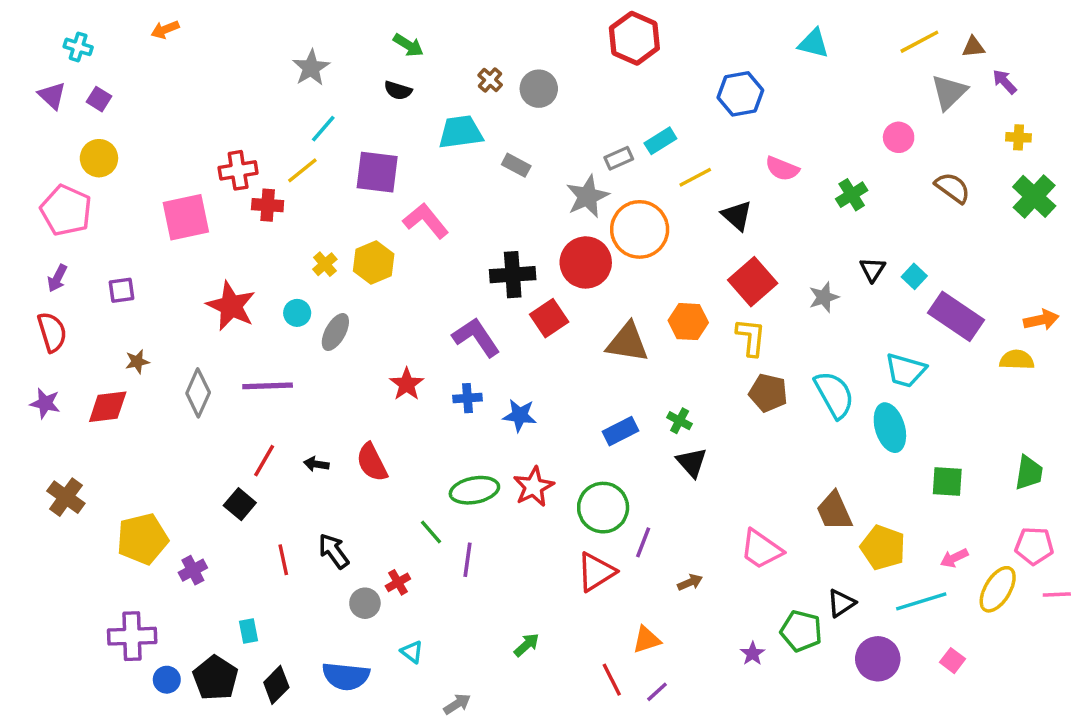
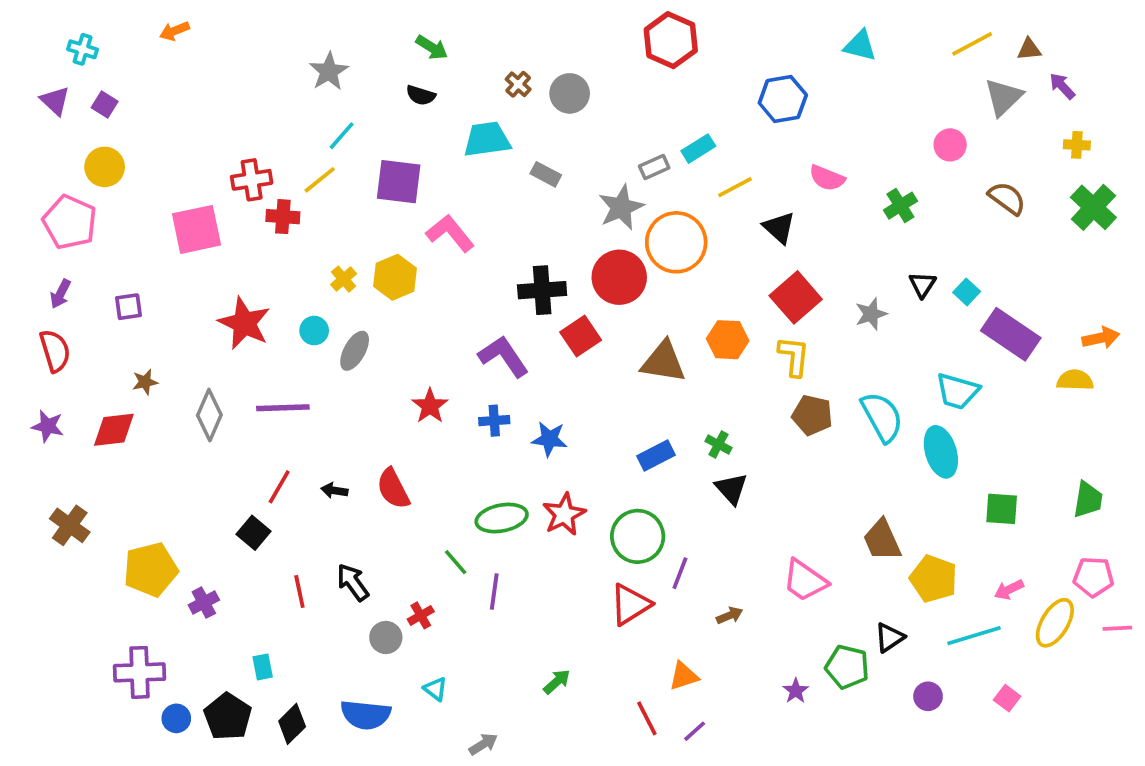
purple circle: (878, 659) -> (928, 696), size x0.6

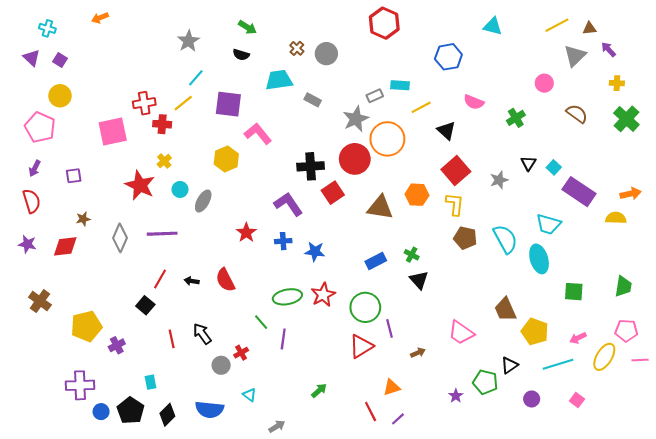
cyan rectangle: (698, 149) -> (400, 85), turned 36
yellow cross: (344, 279) -> (164, 161), moved
purple line: (680, 573) -> (390, 328), turned -36

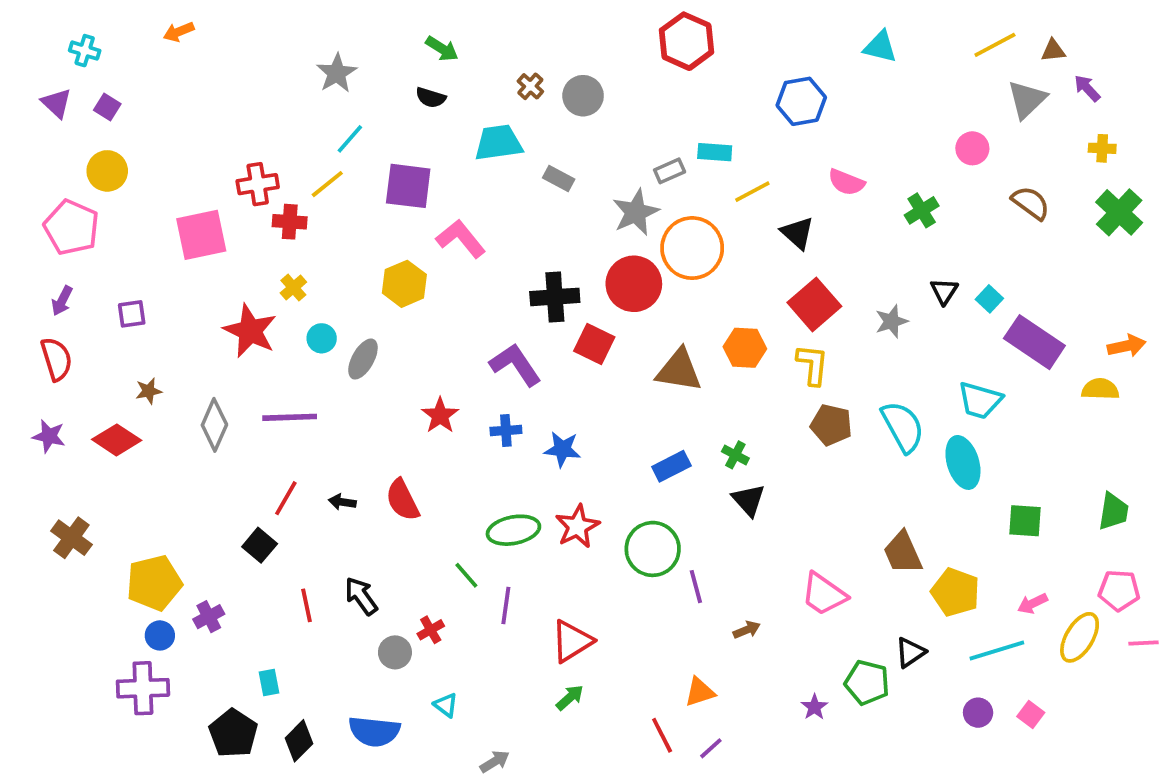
red square: (333, 193) -> (594, 344), turned -30
red diamond: (65, 246) -> (117, 440), turned 40
red triangle: (361, 346) -> (572, 641), moved
purple circle: (532, 399) -> (978, 713), moved
blue circle: (101, 412) -> (160, 635), moved

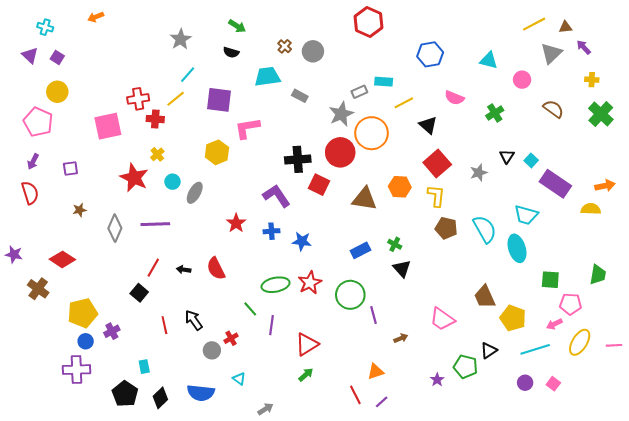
cyan triangle: (880, 47) -> (489, 60), moved
pink L-shape: (461, 239) -> (247, 128), turned -60
purple star: (49, 436) -> (14, 254), moved
red diamond: (117, 440) -> (62, 259), moved
pink pentagon: (1119, 590) -> (571, 304), moved

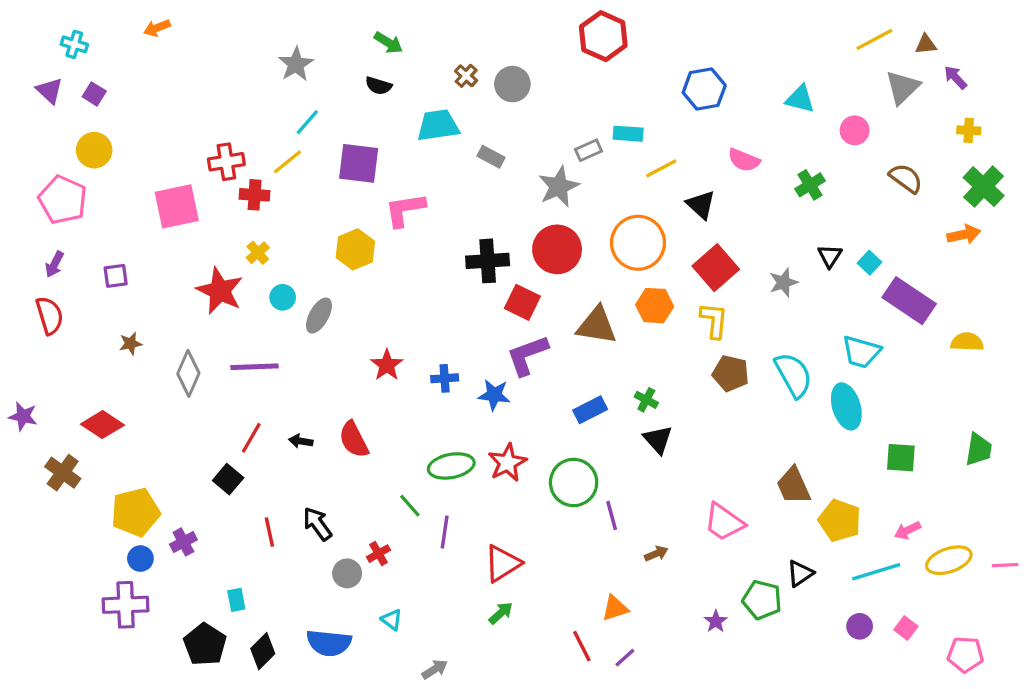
orange circle: (372, 133) -> (638, 243), moved
orange arrow: (605, 186) -> (964, 234), moved
purple L-shape: (277, 196) -> (527, 355), moved, turned -76
pink pentagon: (571, 304) -> (965, 654), moved
yellow ellipse: (580, 342) -> (949, 560), turned 40

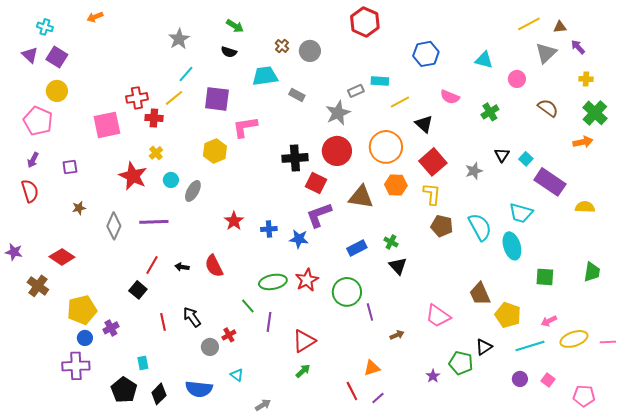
purple square: (94, 94) -> (57, 57), size x1.5

